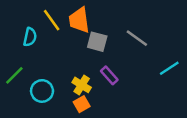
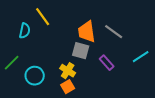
orange trapezoid: (79, 20) -> (87, 32), moved
gray square: (97, 42) -> (81, 51), moved
purple rectangle: (109, 75) -> (107, 63), moved

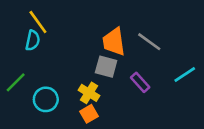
yellow line: (43, 17) -> (38, 22), moved

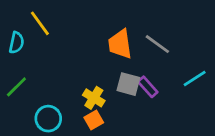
cyan semicircle: (33, 40) -> (16, 43), moved
gray square: (106, 67) -> (128, 84), moved
cyan circle: (46, 99) -> (48, 119), moved

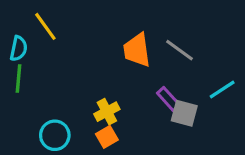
gray square: (128, 84) -> (184, 113), moved
green line: (16, 87) -> (19, 78), moved, turned -40
yellow cross: (94, 98) -> (107, 112), turned 30

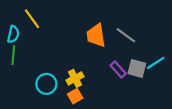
gray square: (184, 113) -> (137, 68), moved
cyan circle: (55, 135) -> (46, 84), moved

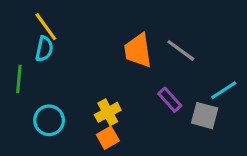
cyan semicircle: (13, 34) -> (44, 49), moved
gray square: (137, 68) -> (205, 116), moved
cyan circle: (46, 84) -> (49, 120), moved

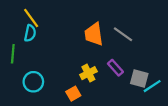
cyan line: (224, 90) -> (152, 86), moved
yellow cross: (108, 112) -> (88, 73), moved

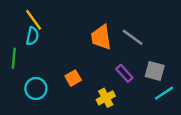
yellow cross: (88, 73) -> (106, 98), moved
gray square: (139, 79) -> (155, 71), moved
orange square: (73, 94) -> (73, 78), moved

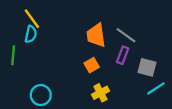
purple rectangle: (124, 73) -> (123, 55), moved, turned 63
orange square: (73, 78) -> (92, 65), moved
cyan circle: (36, 89) -> (41, 95), moved

